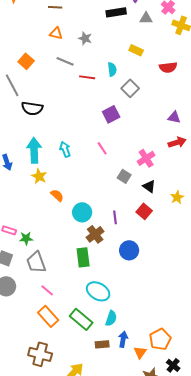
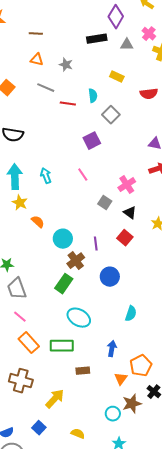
green rectangle: (83, 257) -> (64, 284), turned 42
pink line: (47, 290) -> (20, 317), moved
cyan semicircle: (111, 318) -> (131, 314), moved
green rectangle: (81, 319) -> (62, 346), turned -40
blue arrow: (123, 339) -> (112, 349), moved

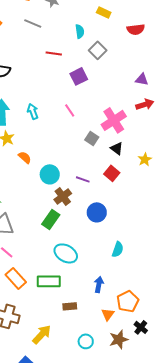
red line: (68, 104) -> (54, 53), moved
pink cross: (127, 185) -> (114, 120), size x1.4
purple line: (96, 244) -> (83, 179), turned -64
cyan circle: (113, 414) -> (86, 341), moved

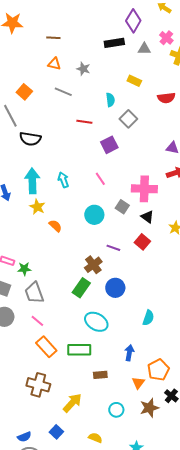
pink cross: (114, 120) -> (144, 189), turned 35
cyan circle: (50, 174) -> (94, 215), moved
blue circle: (97, 212) -> (115, 288), moved

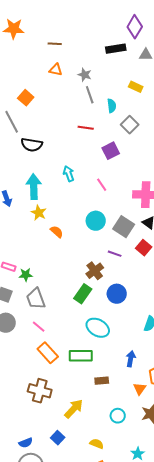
gray line: (63, 92) -> (90, 95), moved, turned 48
cyan arrow: (63, 180) -> (69, 174), moved
gray square: (122, 207) -> (124, 227), moved, size x1.5

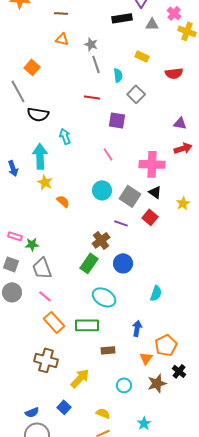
purple square: (111, 151) -> (117, 120), turned 36
cyan arrow: (69, 174) -> (65, 136), moved

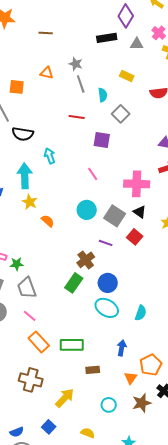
orange triangle: (62, 39) -> (47, 73), moved
orange square: (32, 67) -> (17, 87), turned -35
cyan ellipse: (104, 297) -> (107, 308), moved

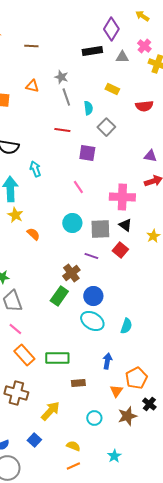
gray square: (115, 216) -> (100, 229), turned -35

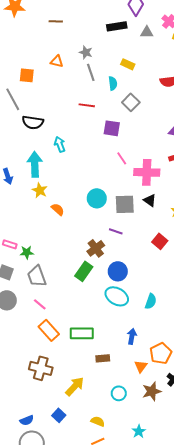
yellow rectangle: (112, 89) -> (128, 64), moved
pink line: (78, 187) -> (122, 158), moved
red square: (120, 250) -> (160, 241), moved

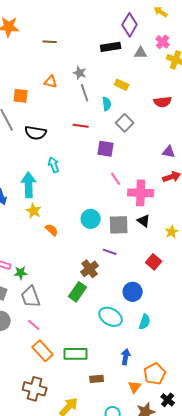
black semicircle: (33, 122) -> (36, 133), moved
blue circle: (118, 271) -> (133, 292), moved

